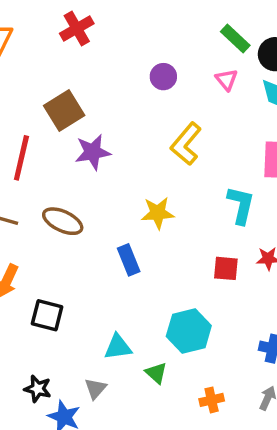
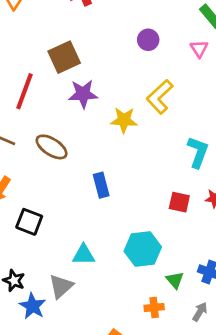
yellow star: (158, 213) -> (124, 120), moved
green triangle: (156, 373) -> (175, 280), moved
gray triangle: (95, 389) -> (61, 286), size x1.4

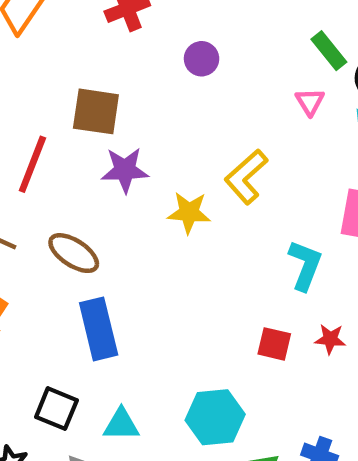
purple circle: (148, 40) -> (202, 59), moved
brown square: (64, 57) -> (96, 111), turned 32
blue rectangle: (101, 185) -> (99, 329), moved, size x1.5
black square: (29, 222) -> (56, 409), moved

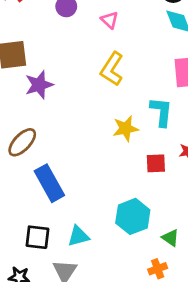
pink triangle: (310, 102) -> (110, 20), moved
yellow star: (189, 213) -> (126, 128), moved
brown ellipse: (74, 253) -> (22, 142), turned -64

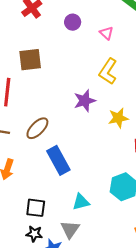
purple star: (39, 85) -> (85, 101), moved
black square: (37, 237) -> (36, 208), moved

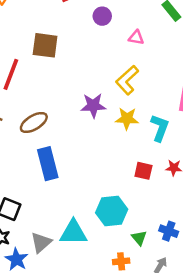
pink triangle: (106, 33) -> (136, 38), turned -48
yellow star: (118, 118) -> (127, 119), moved
cyan triangle: (81, 202) -> (73, 232), moved, size x1.4

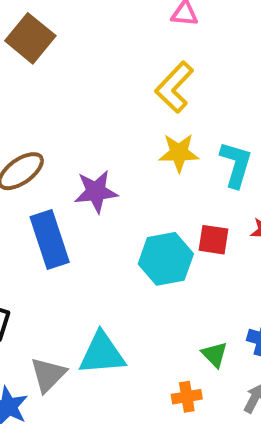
brown square: (45, 45) -> (30, 38), turned 36
purple star: (93, 106) -> (96, 192), moved
cyan hexagon: (112, 211) -> (166, 259), moved

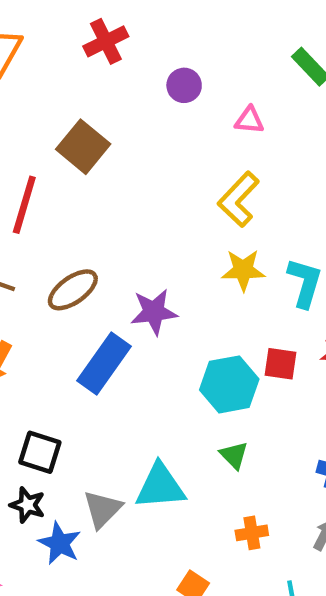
blue rectangle: (50, 240) -> (104, 364), turned 54
green triangle: (215, 354) -> (234, 455), moved

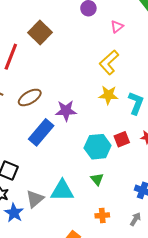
pink triangle: (249, 120) -> (117, 27), turned -48
red square: (281, 364) -> (122, 139), turned -35

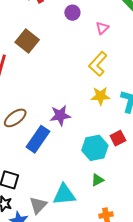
brown ellipse: (30, 97) -> (15, 118), moved
green triangle: (97, 179) -> (97, 180), turned 48

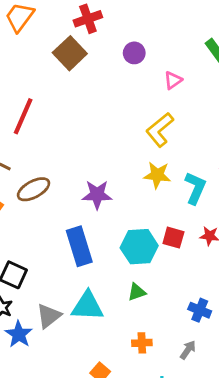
brown square: (27, 41) -> (70, 53), moved
red square: (118, 138) -> (173, 238), turned 35
blue rectangle: (38, 139) -> (79, 246), moved, turned -60

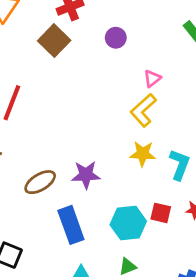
pink triangle: (173, 80) -> (152, 78), moved
brown ellipse: (34, 189) -> (40, 182), moved

